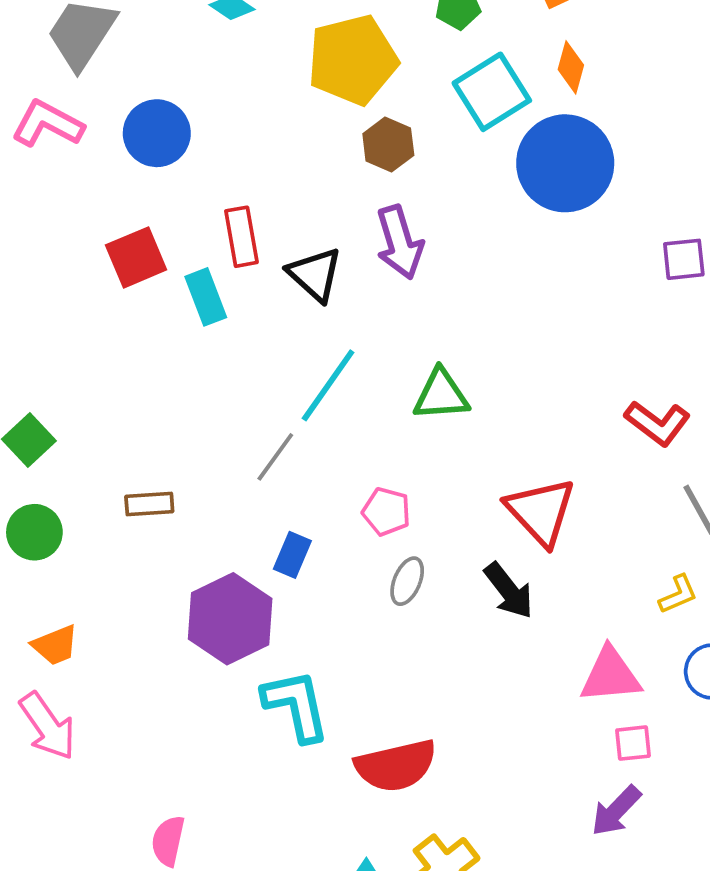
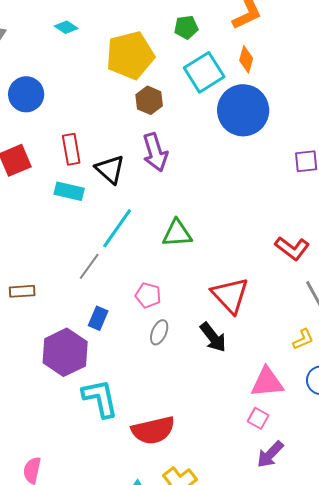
cyan rectangle: (206, 297) -> (69, 191), moved, turned -56
pink square: (633, 743) -> (258, 418), moved, turned 35

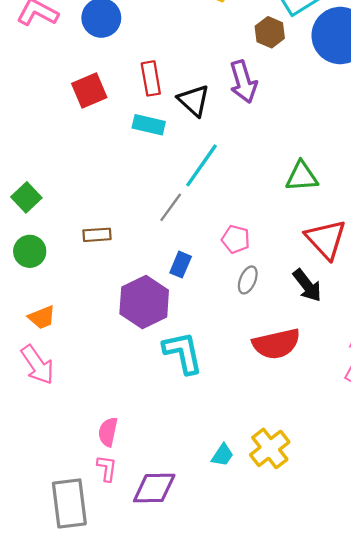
brown hexagon: (149, 100) -> (270, 32), moved
green triangle: (177, 233) -> (302, 176), moved
red semicircle: (153, 430) -> (276, 344), moved

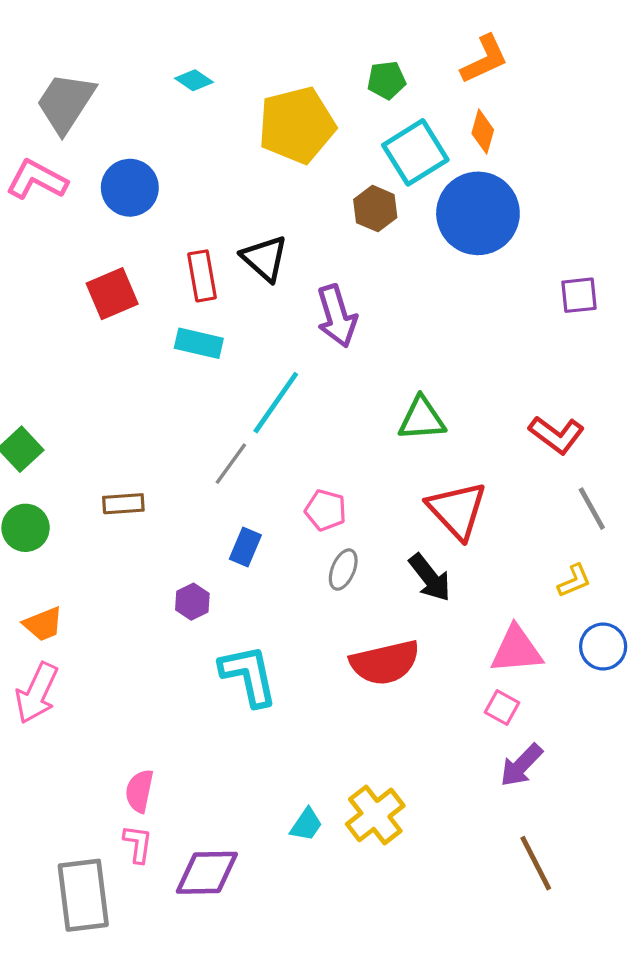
purple arrow: (243, 82) -> (337, 316), moved
black triangle: (194, 100) -> (265, 258), moved
purple hexagon: (144, 302) -> (192, 602), size x0.5
pink arrow: (37, 365) -> (37, 693), turned 60

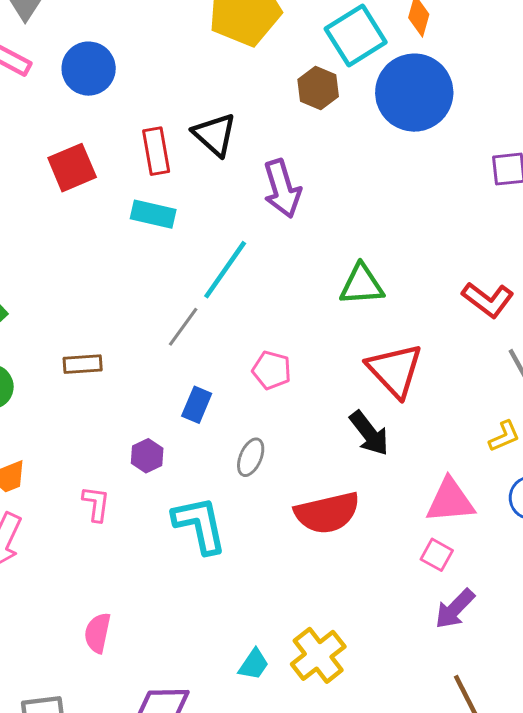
gray ellipse: (343, 570) -> (251, 457), moved
pink L-shape: (138, 844) -> (96, 504), moved

